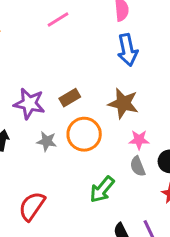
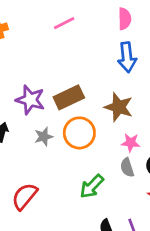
brown rectangle: (70, 98) -> (69, 97), size x1.5
gray star: (47, 141) -> (44, 137), turned -30

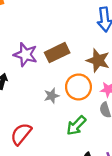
orange circle: (79, 133) -> (78, 87), moved
gray star: (44, 137) -> (52, 96), moved

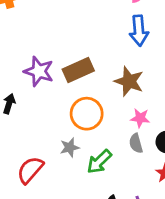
orange circle: (78, 87) -> (87, 114), moved
gray star: (52, 96) -> (70, 147), moved

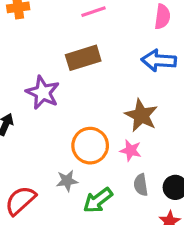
blue arrow: (139, 31) -> (159, 61), turned 92
brown rectangle: (78, 70) -> (83, 58), moved
pink star: (140, 118) -> (131, 150), moved

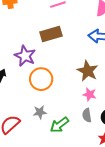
orange circle: (90, 146) -> (41, 79), moved
pink star: (131, 150) -> (90, 94), moved

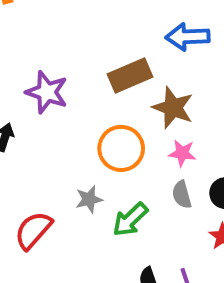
brown rectangle: (51, 34) -> (130, 76), moved
orange circle: (41, 79) -> (121, 148), moved

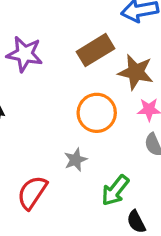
purple star: (47, 92) -> (25, 54), moved
green arrow: (130, 220) -> (115, 190), moved

